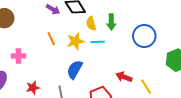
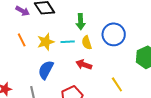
yellow semicircle: (91, 23) -> (87, 43), moved
red arrow: (124, 77) -> (84, 65), moved

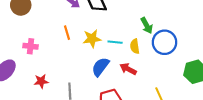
green arrow: (81, 22) -> (147, 26), moved, turned -35
blue semicircle: (46, 70) -> (100, 67), moved

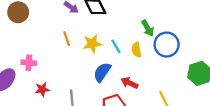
cyan line: (115, 42) -> (116, 46), turned 56
pink cross: (30, 46) -> (29, 63), moved
red arrow: (128, 69) -> (129, 83), moved

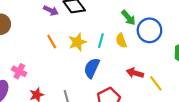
cyan line: (116, 46) -> (101, 41), turned 56
pink cross: (29, 63) -> (19, 71), turned 32
red arrow: (129, 83) -> (135, 73), moved

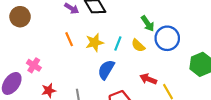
yellow semicircle: (121, 41) -> (138, 46), turned -32

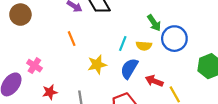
yellow star: (95, 42) -> (97, 65), moved
yellow semicircle: (138, 46) -> (144, 46), turned -40
blue semicircle: (106, 70) -> (129, 68), moved

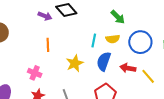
orange line: (72, 39) -> (48, 45), turned 32
blue circle: (174, 39) -> (140, 42), moved
pink cross: (34, 66) -> (35, 73), moved

